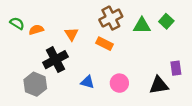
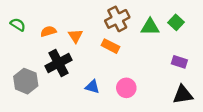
orange semicircle: (36, 30) -> (48, 31), moved
purple rectangle: (176, 68) -> (179, 62), moved, turned -64
gray hexagon: (35, 84) -> (26, 81), moved
black triangle: (159, 85) -> (183, 95), moved

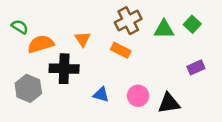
orange semicircle: (48, 31) -> (41, 44), moved, size x1.5
purple rectangle: (179, 62) -> (196, 67), turned -42
black cross: (58, 63) -> (64, 69), turned 30
black triangle: (183, 95) -> (169, 103), moved

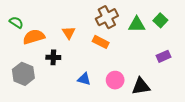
black cross: (64, 69) -> (53, 57), size x0.6

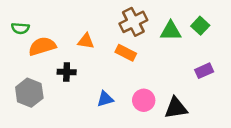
green semicircle: (16, 22) -> (20, 28), turned 152
orange triangle: (69, 33) -> (86, 41), turned -48
blue triangle: (84, 79) -> (105, 99), turned -32

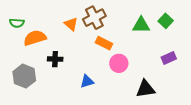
brown cross: (133, 22) -> (94, 18), moved
orange triangle: (86, 41) -> (71, 24), moved, turned 32
pink circle: (144, 100) -> (119, 63), moved

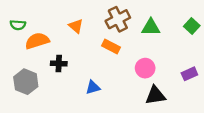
brown cross: (94, 18) -> (118, 19), moved
green square: (166, 21) -> (192, 26), moved
purple rectangle: (169, 58) -> (189, 74), moved
pink circle: (119, 63) -> (145, 68), moved

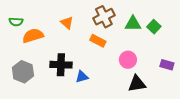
green square: (192, 26) -> (154, 27), moved
black cross: (59, 64) -> (61, 65), moved, size x1.5
purple rectangle: (189, 74) -> (167, 65), turned 40

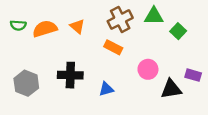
green triangle: (133, 24) -> (154, 16), moved
orange semicircle: (33, 36) -> (45, 29), moved
blue triangle: (82, 77) -> (106, 89), moved
black triangle: (137, 84) -> (171, 89), moved

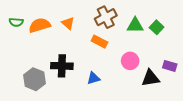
green triangle: (154, 16) -> (135, 25), moved
gray hexagon: (26, 83) -> (34, 79), moved

